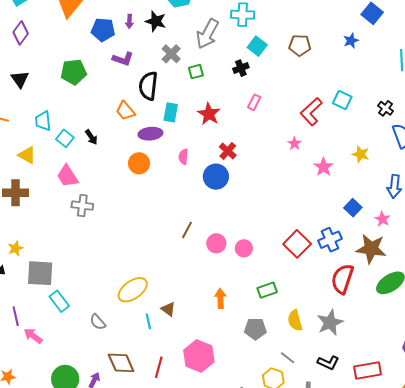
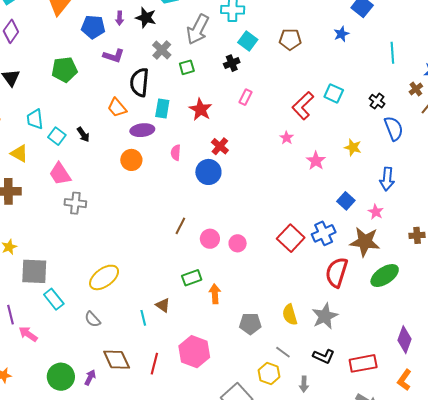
yellow ellipse: (133, 290) -> (104, 277), moved
green rectangle: (267, 290) -> (192, 278), moved

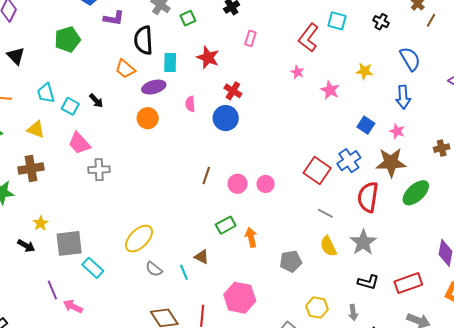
blue semicircle: (394, 128) -> (410, 59), moved
gray semicircle: (93, 319) -> (154, 269), moved
gray line: (283, 352) -> (325, 213), moved

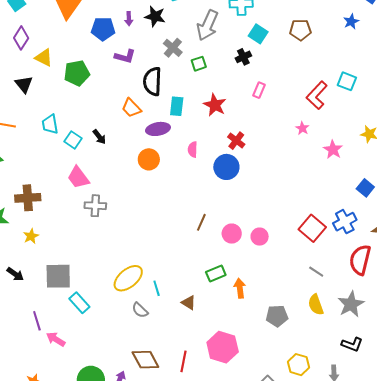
yellow triangle: (36, 129) -> (44, 58), moved
yellow star: (41, 223) -> (31, 236), moved
cyan line: (184, 272) -> (157, 288), moved

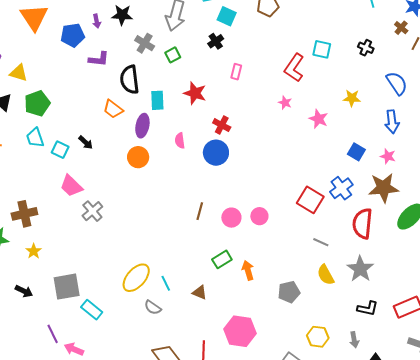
green pentagon: (77, 73) -> (37, 103), moved
purple ellipse: (158, 129) -> (142, 126), turned -60
gray cross: (95, 206) -> (92, 211), turned -35

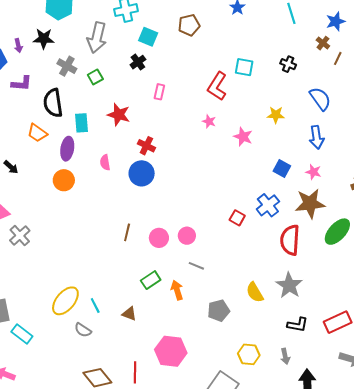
red square: (310, 200) -> (237, 218), size x0.6
gray line: (321, 242) -> (196, 266), moved

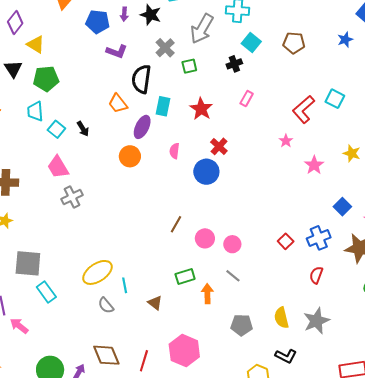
red semicircle: (290, 240) -> (316, 275), moved, size x0.6
black L-shape: (298, 325) -> (286, 356), moved

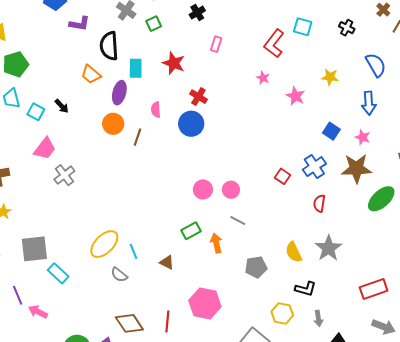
pink trapezoid: (58, 167) -> (45, 149), turned -100
brown line: (176, 224) -> (138, 137), moved

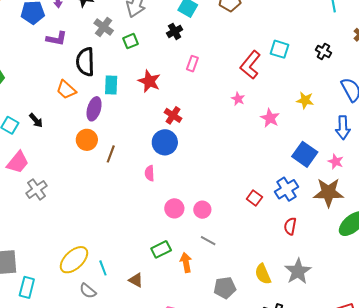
pink semicircle: (156, 110) -> (150, 173), moved
blue square: (331, 131) -> (305, 154), size x1.4
cyan rectangle: (58, 273) -> (27, 287), turned 60

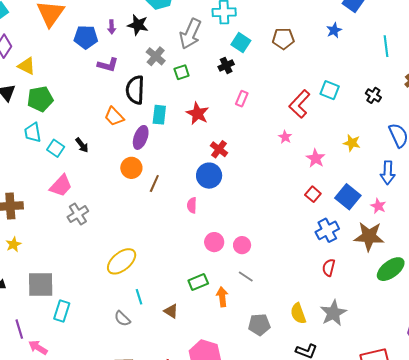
red square: (254, 198) -> (313, 194), moved
yellow ellipse: (74, 260) -> (122, 261), moved

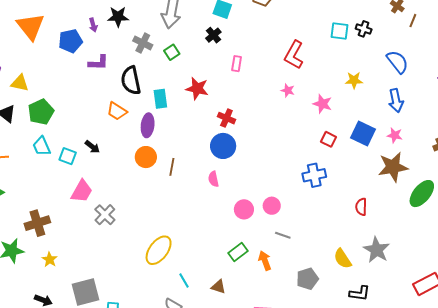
cyan square: (330, 90) -> (340, 31), moved
blue cross: (327, 230) -> (314, 175), moved, turned 30

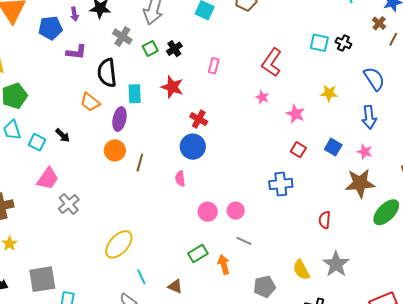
black cross: (213, 35) -> (174, 49), moved
blue square: (363, 133) -> (333, 147), size x0.7

